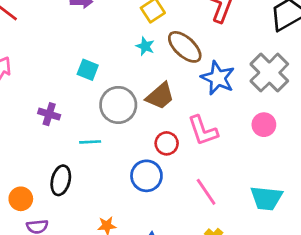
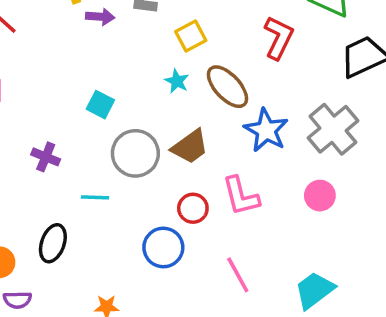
cyan trapezoid: (266, 198) -> (314, 290), turned 132

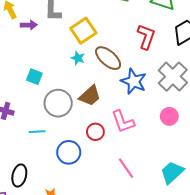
yellow square: (191, 36) -> (83, 31), size x1.4
red L-shape: (279, 38) -> (146, 37), moved
black ellipse: (53, 243) -> (19, 175), moved
blue circle: (163, 247) -> (69, 152), moved

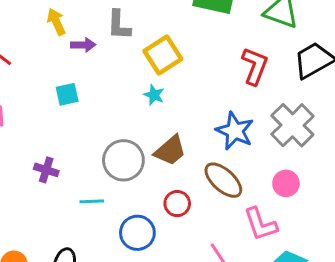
brown ellipse: (108, 58) -> (223, 180), moved
cyan square: (34, 77) -> (67, 94), moved, turned -35
pink L-shape: (123, 122) -> (260, 224), moved

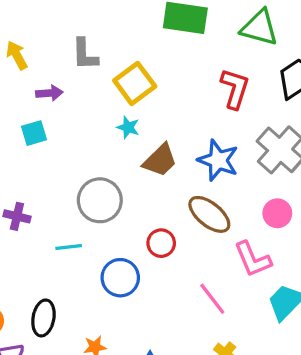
purple arrow: (83, 45) -> (49, 93), moved
brown trapezoid: (170, 151) -> (160, 160), moved

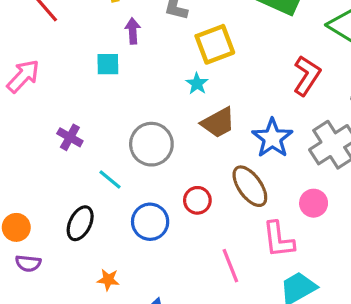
purple arrow: (49, 93) -> (133, 31), turned -105
cyan line: (69, 247) -> (110, 180), turned 30
black ellipse: (43, 318) -> (80, 223), moved

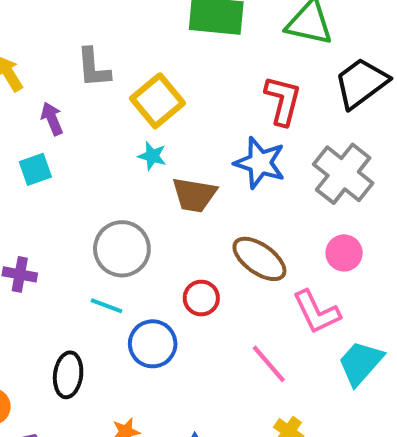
brown trapezoid: (218, 123) -> (194, 195), turned 57
blue star: (272, 138) -> (260, 163), moved
cyan line: (110, 180) -> (107, 306), moved

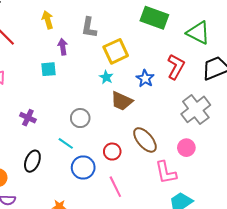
blue star: (260, 163) -> (145, 78), moved, size x0.7
gray circle: (122, 249) -> (80, 118), size x0.7
pink line: (269, 364) -> (115, 187), moved
black ellipse: (68, 375) -> (32, 161), moved

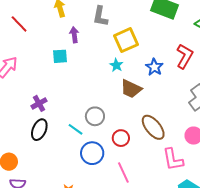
purple cross: (28, 118) -> (39, 103), turned 35
gray circle: (80, 118) -> (95, 116), moved
black ellipse: (32, 161) -> (39, 130), moved

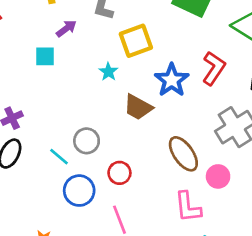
purple arrow: (74, 35) -> (66, 28), turned 56
cyan star: (116, 65) -> (108, 72), moved
blue star: (154, 67) -> (172, 80), size x1.4
brown ellipse: (153, 127) -> (183, 154), moved

